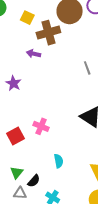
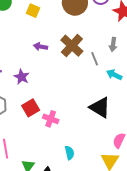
brown cross: (48, 33) -> (72, 46), moved, turned -30
red square: (16, 136) -> (31, 108), moved

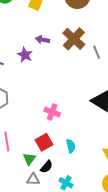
purple star: (22, 77) -> (25, 55), moved
red square: (31, 108) -> (44, 142), moved

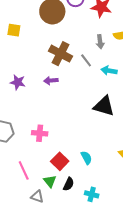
purple arrow: (43, 40) -> (51, 81), moved
pink cross: (52, 112) -> (40, 133), moved
gray triangle: (33, 179) -> (37, 197), moved, turned 32

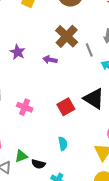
red square: (60, 161) -> (66, 107), moved
green triangle: (50, 181) -> (21, 156), turned 32
black semicircle: (69, 184) -> (38, 164), turned 64

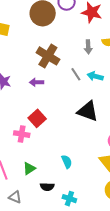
gray line: (89, 50) -> (76, 74), moved
red square: (66, 107) -> (37, 118), moved
green triangle: (21, 156) -> (29, 168), moved

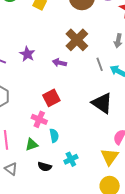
pink cross: (22, 134) -> (39, 119), moved
cyan semicircle: (67, 162) -> (54, 136), moved
cyan cross: (69, 199) -> (71, 159), moved, turned 32

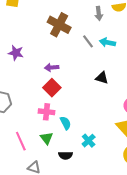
purple arrow: (59, 63) -> (52, 67), moved
black triangle: (102, 103) -> (102, 78), size x0.6
green triangle: (32, 145) -> (47, 138), turned -32

